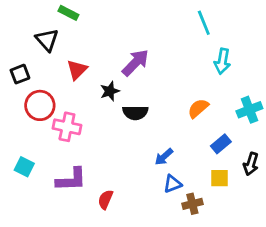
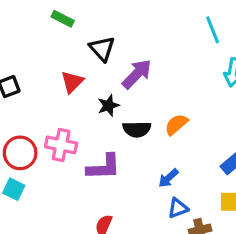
black triangle: (47, 40) -> (102, 49), moved
red circle: (40, 105) -> (20, 153), moved
orange semicircle: (198, 108) -> (176, 124), moved
purple L-shape: (71, 180) -> (104, 167), moved

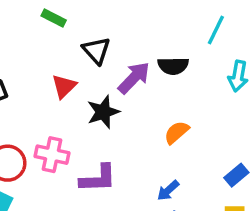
cyan line: (213, 30) -> (216, 30), turned 48
black star: (108, 106) -> (103, 112), size x1.4
black semicircle: (137, 129) -> (173, 66), moved

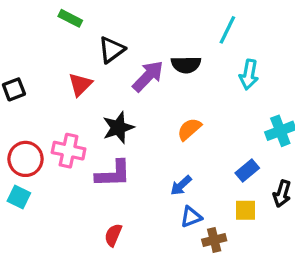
black triangle: (96, 50) -> (112, 50), turned 36
black star: (103, 112) -> (118, 127), moved

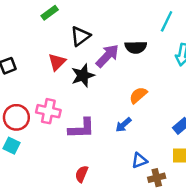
green rectangle: (70, 18) -> (50, 13), turned -63
black star: (118, 127) -> (83, 76), moved
blue arrow: (181, 185) -> (123, 125), moved

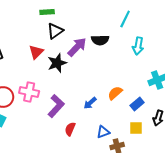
green rectangle: (50, 13) -> (47, 12), moved, turned 32
orange semicircle: (138, 95) -> (115, 93), moved
purple L-shape: (82, 128) -> (56, 106), turned -45
red semicircle: (82, 174) -> (70, 129), moved

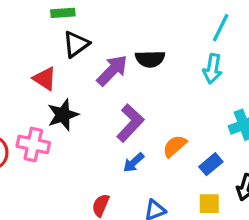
cyan line: (125, 19) -> (221, 28), moved
red triangle: (36, 52) -> (45, 79), turned -42
black star: (57, 63) -> (63, 115), moved
purple L-shape: (56, 106) -> (130, 123), moved

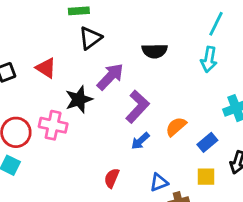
purple arrow: (112, 70) -> (110, 77), moved
red triangle: (45, 79) -> (46, 68), moved

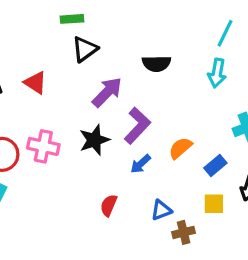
black star: (79, 99) -> (94, 140), moved

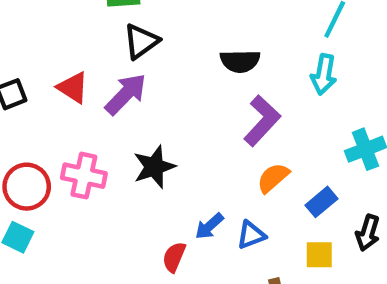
purple arrow: (107, 92) -> (126, 94), moved
purple L-shape: (137, 126) -> (262, 121), moved
blue arrow: (141, 164) -> (209, 226), moved
blue triangle: (161, 210) -> (251, 235), moved

